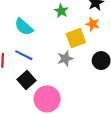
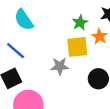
green star: (61, 11) -> (80, 23), moved

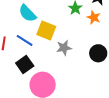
yellow square: (77, 47) -> (46, 31), moved, turned 36

